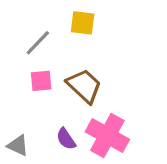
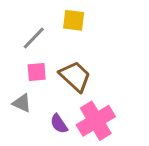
pink cross: (107, 136) -> (96, 121), turned 30
gray triangle: (18, 145) -> (22, 103), moved

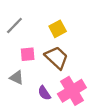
yellow square: (74, 20) -> (58, 29), moved, turned -35
gray line: (34, 38) -> (14, 25), moved

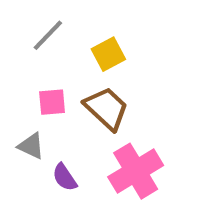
gray line: (14, 25) -> (48, 35), moved
purple semicircle: (44, 93) -> (65, 177), moved

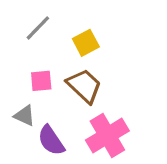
purple semicircle: (65, 177) -> (51, 140), size x1.4

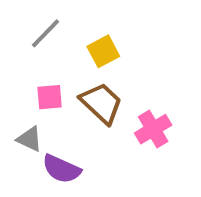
pink cross: (107, 136) -> (153, 129), moved, size x0.7
purple semicircle: (51, 140) -> (61, 169), turned -32

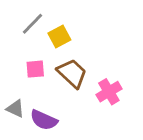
yellow square: (103, 51) -> (59, 36), moved
gray triangle: (30, 139) -> (15, 109), moved

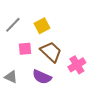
gray line: (32, 24) -> (13, 25), moved
purple semicircle: (44, 120) -> (42, 77), moved

